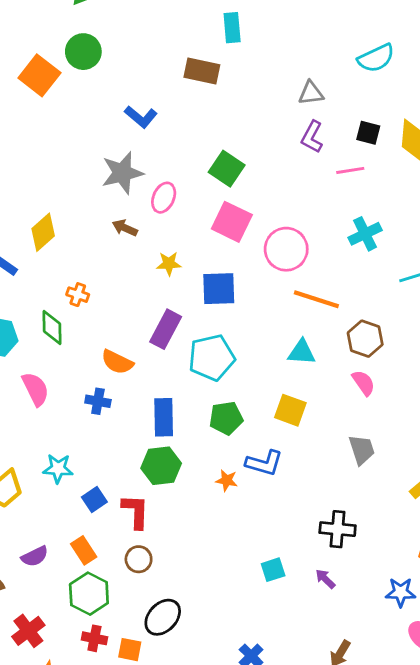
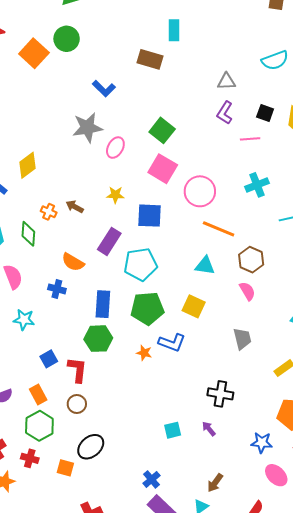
brown arrow: (125, 228) -> (75, 207), moved
green pentagon: (226, 418) -> (147, 308), size x1.4
cyan star: (58, 469) -> (24, 320), moved
cyan square: (273, 570) -> (173, 430), moved
red cross: (94, 638) -> (30, 458), moved

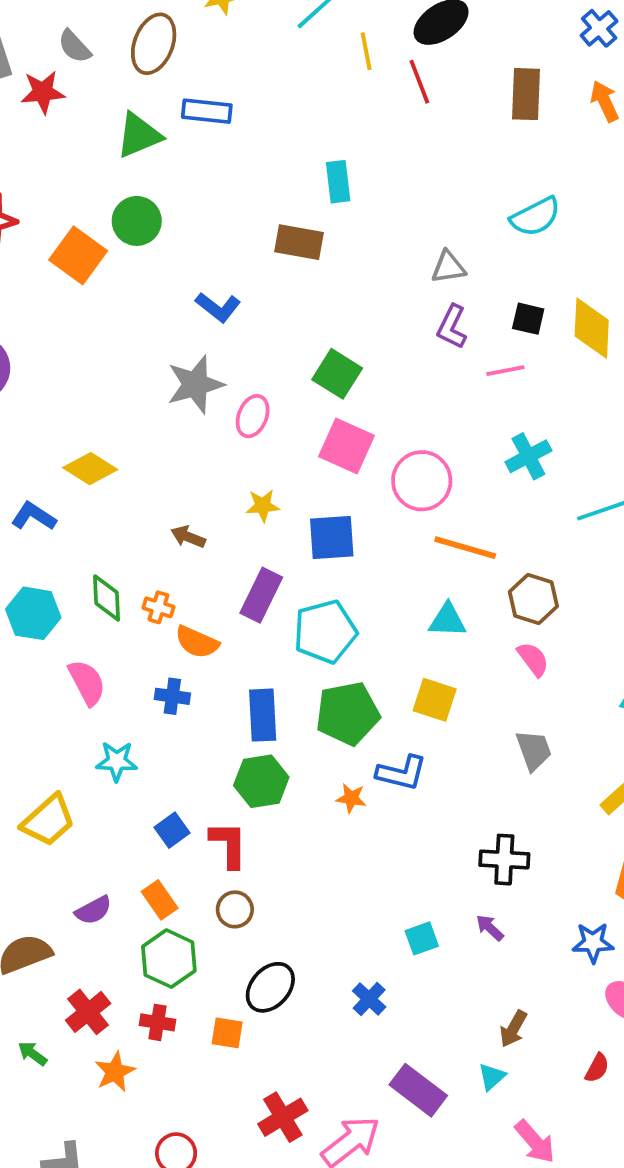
yellow diamond: (28, 165) -> (90, 469), turned 76
orange cross: (49, 212) -> (158, 607), moved
blue cross: (152, 479) -> (369, 999), moved

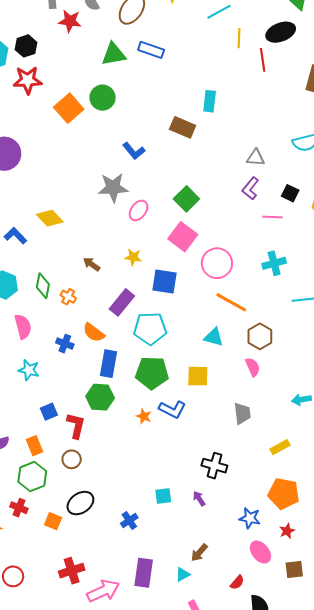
orange semicircle: (197, 642) -> (94, 333), moved
yellow square: (435, 700) -> (198, 376), turned -30
purple rectangle: (418, 1090) -> (144, 573), turned 48

